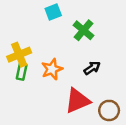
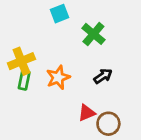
red triangle: (77, 101) -> (87, 113), size x0.6
brown circle: (109, 110) -> (108, 124), moved

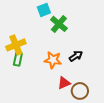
green cross: (93, 34) -> (59, 24), moved
orange star: (58, 77) -> (53, 60), moved, turned 30

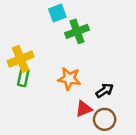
green cross: (59, 24) -> (77, 31), turned 30
black arrow: (76, 56) -> (105, 90), moved

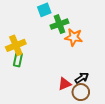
orange star: (69, 79) -> (74, 37), moved
black arrow: (105, 90) -> (82, 78), moved

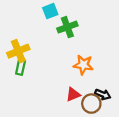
orange star: (74, 37) -> (83, 65), moved
black arrow: (82, 78) -> (103, 94), moved, turned 56

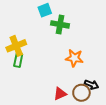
green cross: (67, 27) -> (60, 24), turned 30
red triangle: (73, 94) -> (60, 94), moved

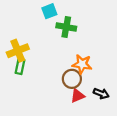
brown circle: (81, 93) -> (72, 79), moved
red triangle: (60, 94) -> (78, 96), moved

